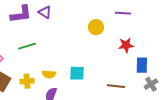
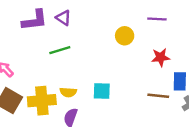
green line: (27, 46) -> (60, 50), moved
yellow cross: (27, 81) -> (42, 101), size x1.6
brown line: (116, 86) -> (158, 96), moved

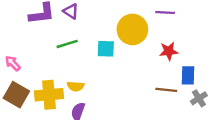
yellow circle: (125, 36) -> (132, 29), size x1.6
cyan square: (102, 91) -> (106, 49), moved

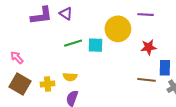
green line: (67, 44) -> (73, 43), moved
yellow cross: (49, 95) -> (48, 84), size x0.6

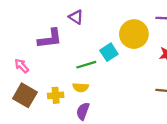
purple L-shape: (41, 16) -> (50, 39), moved
green line: (73, 43) -> (86, 65), moved
cyan square: (95, 45) -> (109, 52), turned -35

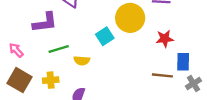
green line: (86, 65) -> (59, 49), moved
yellow semicircle: (81, 87) -> (82, 61), moved

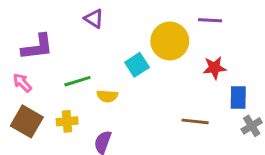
purple L-shape: (45, 22) -> (37, 47), moved
brown line: (162, 75) -> (195, 121), moved

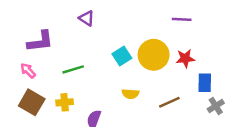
yellow circle: (170, 41) -> (154, 55), moved
yellow semicircle: (107, 96) -> (130, 94), moved
brown line: (195, 121) -> (169, 102), turned -30

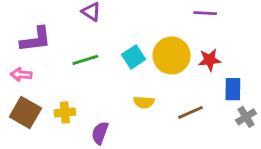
green line: (73, 69) -> (85, 60), moved
pink arrow: (28, 71) -> (21, 74), turned -42

